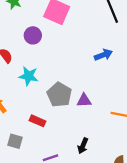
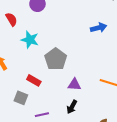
purple triangle: (84, 100) -> (74, 85), moved
gray square: (15, 141) -> (21, 98), moved

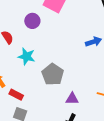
red rectangle: (34, 80) -> (16, 95), moved

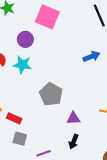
cyan star: (26, 56) -> (22, 65), moved

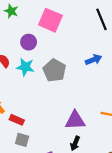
gray pentagon: (51, 94) -> (54, 70), moved
purple triangle: (73, 118) -> (75, 120), size x1.5

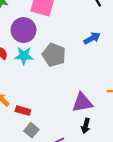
purple circle: (29, 42) -> (24, 30), size x1.5
gray square: (22, 140) -> (31, 130), turned 32

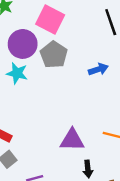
gray pentagon: (54, 55) -> (54, 55), moved
black arrow: (86, 126) -> (88, 169), moved, turned -32

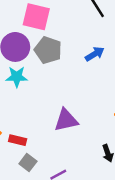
purple triangle: (72, 140) -> (66, 120), moved

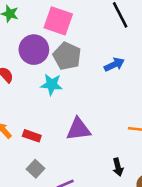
cyan star: (17, 77) -> (52, 84), moved
red rectangle: (18, 140) -> (32, 136), moved

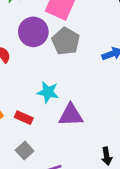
cyan star: (52, 84) -> (48, 92), moved

